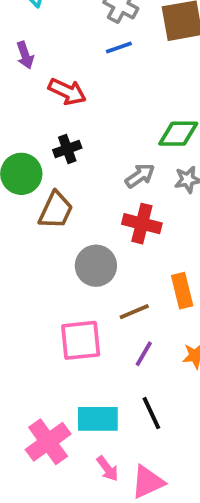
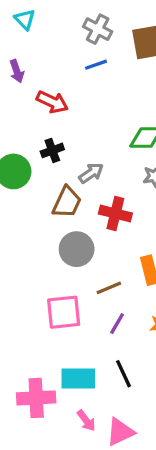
gray arrow: (140, 176) -> (91, 173), moved
brown trapezoid: (56, 210) -> (67, 202), moved
pink cross: (48, 442) -> (36, 398), turned 33

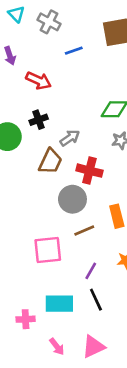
gray cross: (98, 29) -> (49, 22), moved
gray circle: (77, 249) -> (72, 199), moved
purple line: (117, 324) -> (91, 271), moved
pink cross: (36, 398) -> (26, 319), size x0.6
pink arrow: (86, 421) -> (57, 347), moved

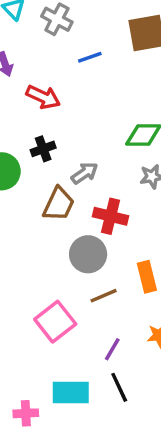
pink square: (48, 250) -> (55, 322), turned -32

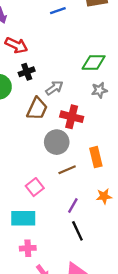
red arrow: (43, 97) -> (16, 45), moved
pink square: (55, 322) -> (35, 187), size x0.7
cyan rectangle: (71, 393) -> (23, 218), moved
pink cross: (26, 413) -> (28, 248), moved

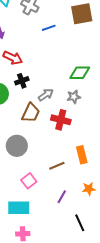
gray star: (99, 90) -> (74, 97), moved
gray circle: (57, 142) -> (17, 146), moved
black line: (77, 231) -> (80, 223), moved

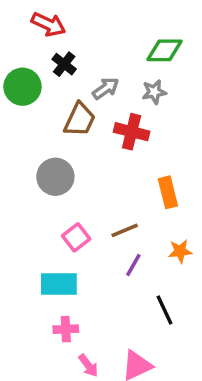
black cross: (22, 81) -> (64, 64), turned -32
brown line: (57, 166) -> (125, 230), moved

